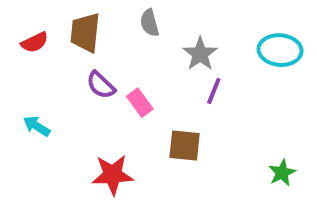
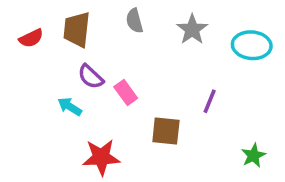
gray star: (200, 54) -> (192, 29), moved
purple line: (214, 91) -> (210, 101), moved
cyan arrow: (37, 126) -> (70, 106), moved

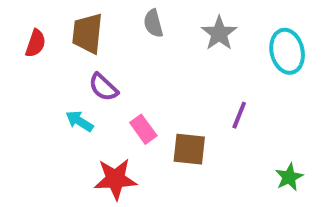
red semicircle: (31, 38) -> (36, 43), turned -45
cyan ellipse: (252, 45) -> (287, 51), turned 72
pink rectangle: (126, 92) -> (143, 129), moved

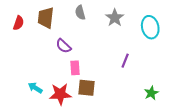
purple semicircle: (103, 87) -> (63, 46), moved
cyan arrow: (79, 121) -> (35, 88), moved
pink rectangle: (143, 129) -> (75, 68), turned 32
brown square: (189, 149) -> (86, 88), moved

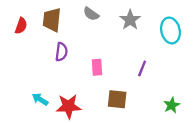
gray semicircle: (80, 13) -> (91, 14), turned -40
purple semicircle: (63, 46) -> (61, 52), moved, turned -126
pink rectangle: (75, 68) -> (97, 67), moved
brown square: (86, 88) -> (117, 99), moved

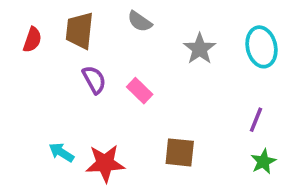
gray star: (130, 20) -> (200, 49), moved
purple semicircle: (61, 52) -> (94, 80), turned -36
pink rectangle: (97, 67) -> (140, 91), moved, turned -42
purple line: (142, 68) -> (256, 120), moved

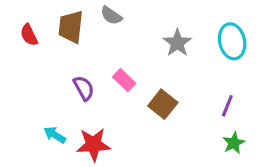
gray semicircle: (140, 21) -> (111, 16), moved
red semicircle: (32, 40) -> (29, 35), turned 135
purple semicircle: (94, 80) -> (84, 88), moved
brown square: (180, 152) -> (163, 104), moved, turned 32

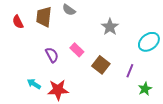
cyan ellipse: (232, 41) -> (149, 42), moved, turned 65
purple line: (227, 106) -> (130, 71), moved

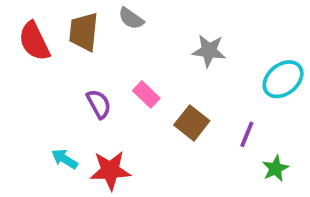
red semicircle: (18, 22) -> (34, 41), size x1.5
gray star: (110, 27) -> (209, 51), turned -30

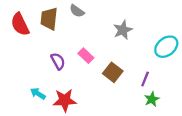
gray star: (209, 51) -> (123, 30), turned -30
green star: (275, 168) -> (152, 99), moved

